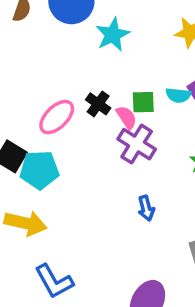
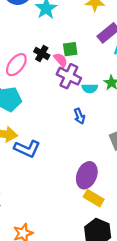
cyan semicircle: (178, 95) -> (90, 88), moved
blue L-shape: (54, 281) -> (27, 149), moved, turned -30

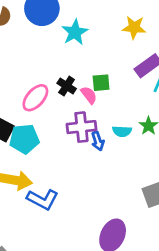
purple cross: (69, 76) -> (81, 127), moved, turned -35
blue arrow: (79, 116) -> (98, 141), moved

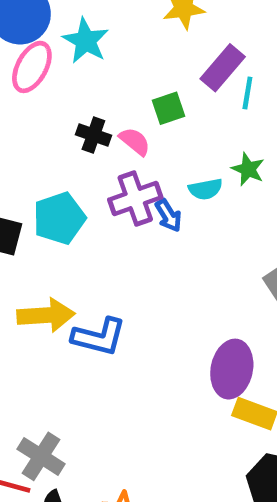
green square: (101, 83) -> (168, 108), moved
pink ellipse: (35, 98) -> (32, 67), moved
cyan pentagon: (24, 139) -> (59, 218), moved

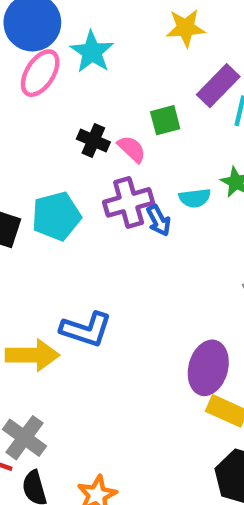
yellow arrow: (46, 315) -> (32, 355), moved

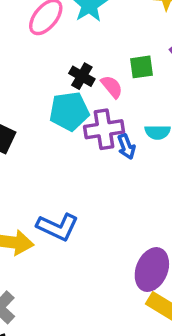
cyan pentagon: (56, 216) -> (69, 111), moved

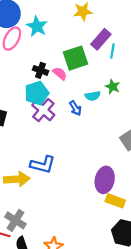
green square: (141, 67) -> (76, 58), size x1.6
purple cross: (104, 129) -> (43, 110), moved, turned -30

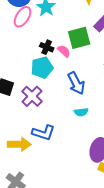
cyan semicircle: (93, 96) -> (81, 112), moved
blue arrow: (75, 108) -> (76, 83), size x1.6
purple cross: (43, 110) -> (32, 96), moved

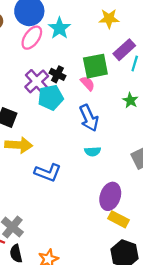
pink semicircle: (64, 51) -> (88, 83), moved
purple cross: (32, 96) -> (37, 81), moved
yellow arrow: (19, 144) -> (19, 145), moved

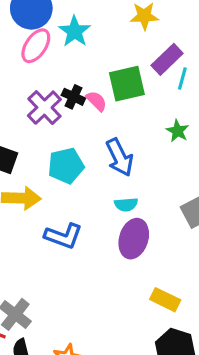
pink semicircle: (88, 83) -> (96, 101), moved
cyan pentagon: (51, 97) -> (66, 166), moved
purple ellipse: (110, 196) -> (134, 239), moved

